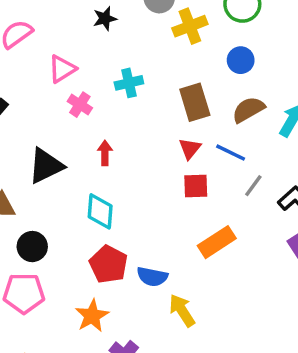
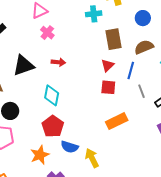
cyan cross: (129, 83) -> (94, 14), moved
red arrow: (105, 153) -> (58, 62), turned 88
blue line: (231, 153) -> (131, 71), turned 72
gray line: (253, 186) -> (142, 91), turned -64
blue semicircle: (152, 277) -> (70, 147), moved

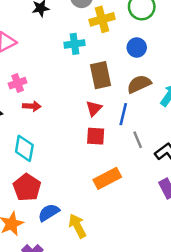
pink cross: (47, 33) -> (18, 83), moved, turned 32
blue semicircle: (70, 147) -> (49, 213), turned 132

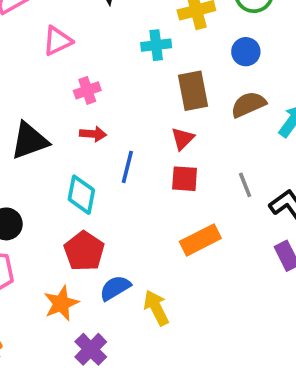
pink cross: (18, 83) -> (87, 90), moved
blue line: (123, 114) -> (127, 167), moved

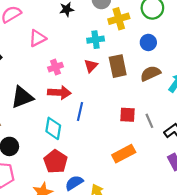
red arrow: (93, 134) -> (59, 93), size x1.5
red triangle: (183, 139) -> (91, 66), moved
red square: (185, 179) -> (127, 115), moved

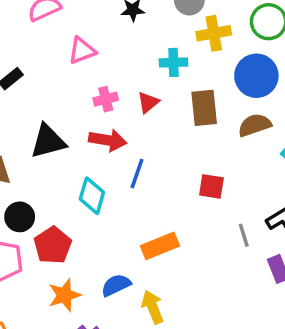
blue circle: (148, 42) -> (256, 76), size x1.6
red triangle: (91, 66) -> (148, 102), moved
gray line: (149, 121) -> (244, 235), moved
orange rectangle: (124, 154) -> (160, 246), moved
red pentagon: (56, 162) -> (53, 245), moved

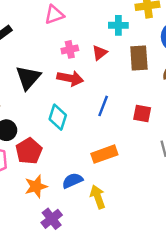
black triangle: (48, 141) -> (28, 78), turned -36
blue line: (137, 174) -> (103, 106), moved

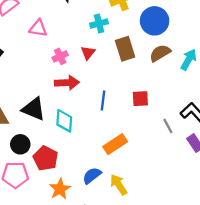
pink triangle: (54, 15) -> (38, 28), turned 42
black triangle: (28, 78) -> (34, 109), moved, turned -35

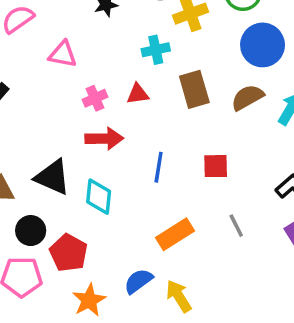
blue circle: (155, 21) -> (263, 45), moved
red triangle: (88, 53) -> (138, 94), turned 42
gray line: (168, 126) -> (236, 226), moved

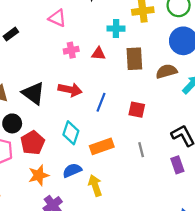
red arrow: (104, 139) -> (70, 90), moved
cyan diamond: (99, 197) -> (71, 133), moved

